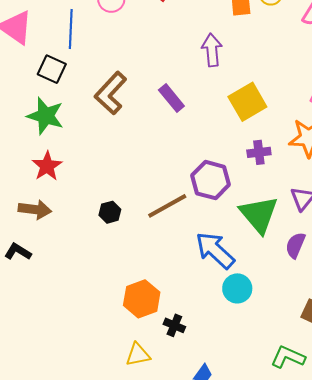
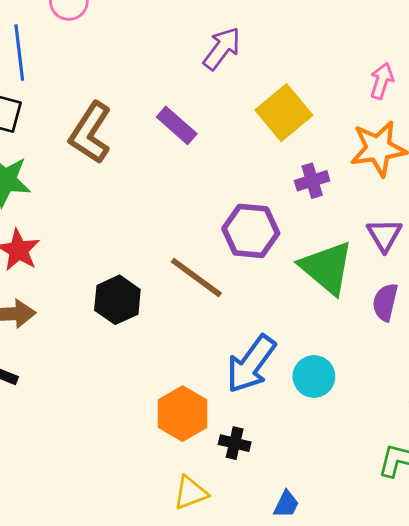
purple arrow: (212, 50) -> (222, 48), turned 52
brown line: (167, 206) -> (196, 277), turned 75
black hexagon: (110, 212) -> (117, 300), size x1.5
blue arrow: (215, 250) -> (251, 364), moved, turned -87

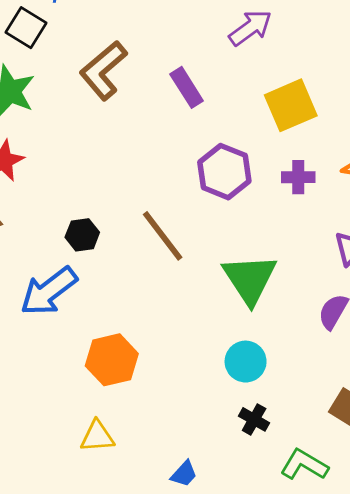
purple hexagon: (251, 231) -> (224, 172), moved
green triangle: (327, 268) -> (250, 279), moved
black hexagon: (117, 300) -> (82, 235), size x0.7
blue arrow: (251, 364) -> (49, 291), moved
black cross: (235, 443) -> (254, 419), moved

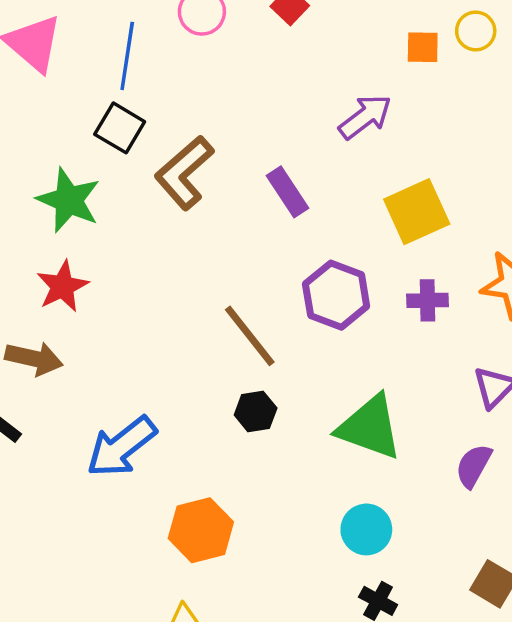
black square: (26, 28) -> (120, 128), moved
black hexagon: (82, 235) -> (256, 412), moved
brown line: (163, 236) -> (250, 336), moved
green triangle: (250, 279) -> (370, 427), turned -36

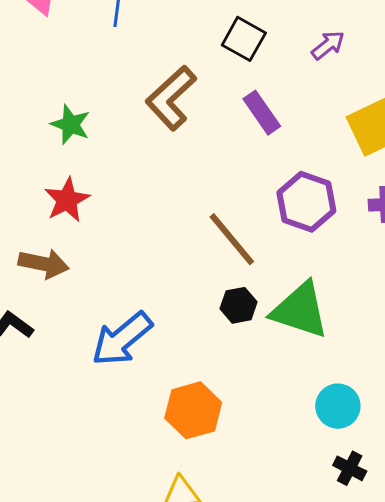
purple arrow: (365, 117) -> (328, 45), size x0.7
black square: (120, 128) -> (244, 39), moved
green star: (69, 200) -> (71, 124), size x0.7
green triangle: (370, 427) -> (300, 310), moved

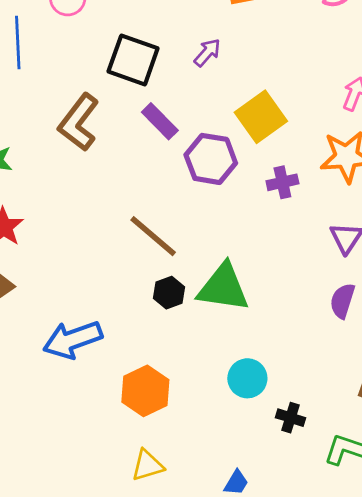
black square: (244, 39) -> (133, 60), size x1.4
purple hexagon: (306, 202) -> (211, 159), moved
blue arrow: (122, 339) -> (73, 340), turned 30
cyan circle: (338, 406) -> (247, 378), moved

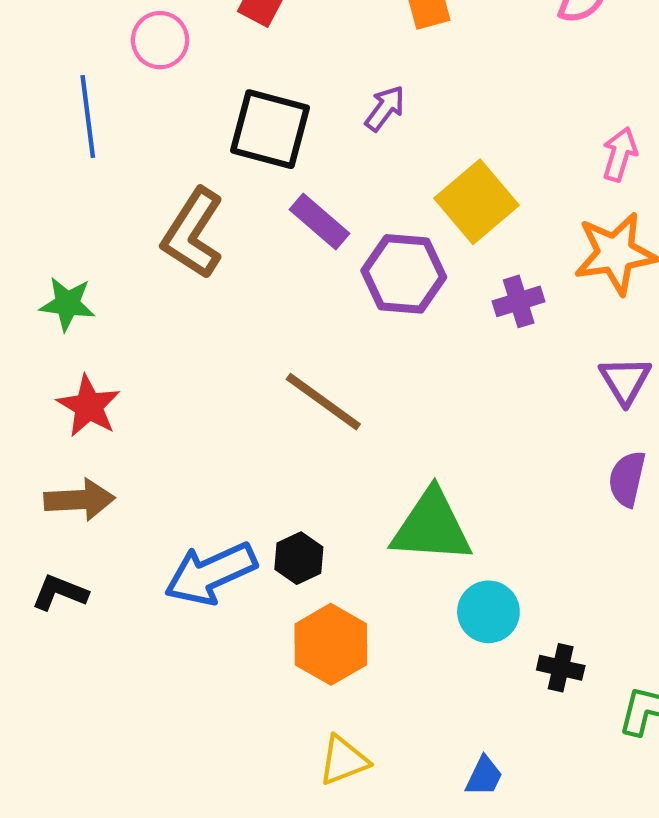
green triangle: (223, 288) -> (432, 527), moved
black hexagon: (169, 293) -> (299, 558), moved

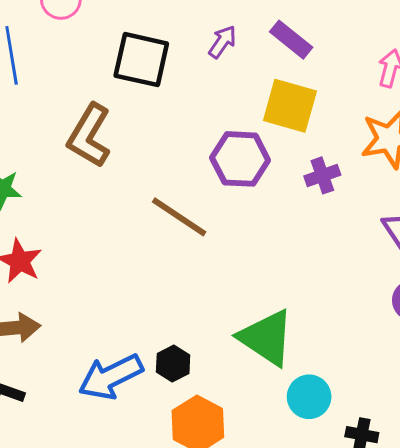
yellow square: (477, 202) -> (290, 106), turned -32
purple rectangle: (319, 222) -> (291, 40), moved
brown line: (323, 402) -> (179, 217), moved
green triangle: (432, 527) -> (266, 338), turned 32

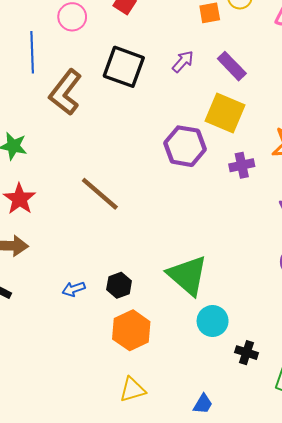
brown L-shape: (89, 136) -> (65, 92), moved
brown line: (179, 217) -> (100, 194), moved
blue arrow: (111, 377) -> (74, 289), size x0.5

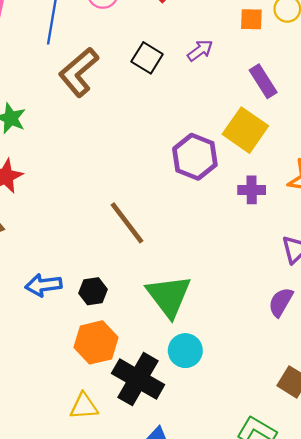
purple arrow: (183, 62) -> (200, 50), moved
black square: (124, 67) -> (147, 58), size x0.7
brown line: (100, 194) -> (127, 223), moved
blue arrow: (74, 289) -> (43, 285), size x1.4
black cross: (247, 353) -> (138, 379), moved, size x2.0

